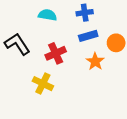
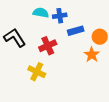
blue cross: (85, 13) -> (60, 16), moved
orange star: (95, 61) -> (92, 55), moved

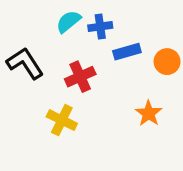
cyan semicircle: (41, 13) -> (68, 22), turned -49
orange star: (92, 55) -> (149, 113), moved

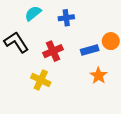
cyan semicircle: (68, 22) -> (33, 13), moved
blue rectangle: (127, 52) -> (90, 50), moved

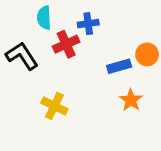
cyan semicircle: (33, 13) -> (44, 18), turned -54
red cross: (53, 51) -> (66, 44), moved

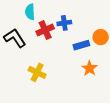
blue cross: (88, 24) -> (64, 23), moved

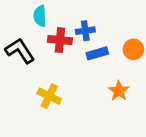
red cross: (45, 30) -> (60, 40), turned 30
blue rectangle: (81, 45) -> (97, 53), moved

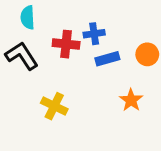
cyan semicircle: (40, 16) -> (28, 17), moved

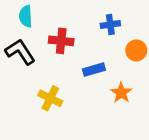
blue cross: (94, 34) -> (110, 24), moved
blue rectangle: (107, 59) -> (94, 70), moved

